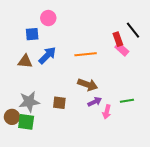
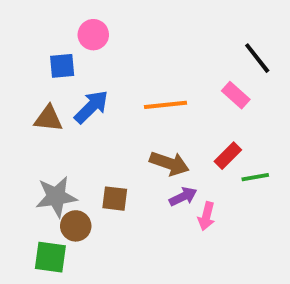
red rectangle: (118, 39) -> (228, 156), moved, turned 64
green line: (127, 101) -> (255, 177), moved
brown circle: (12, 117) -> (76, 226), moved
green square: (26, 122) -> (50, 257), moved

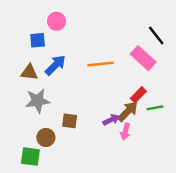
pink rectangle: (236, 95) -> (143, 58), size x1.5
brown arrow: (169, 163) -> (128, 111), moved, turned -65
gray star: (56, 197) -> (38, 101), moved

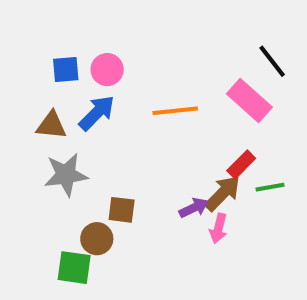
pink circle: (57, 21) -> (107, 70), moved
brown circle: (46, 138) -> (97, 239), moved
green square: (30, 156) -> (74, 268), moved

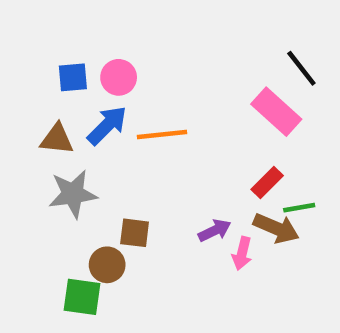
orange line: (175, 111) -> (162, 134), moved
brown arrow: (223, 193) -> (276, 228), moved, turned 69

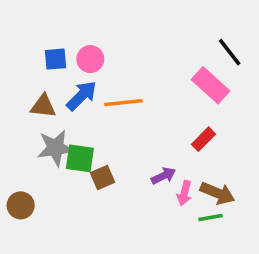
green line: (299, 208) -> (210, 218), moved
brown arrow: (276, 228) -> (217, 193), moved
brown square: (135, 233) -> (103, 178), turned -30
brown circle: (107, 265) -> (21, 205), moved
green square: (82, 297) -> (80, 158), moved

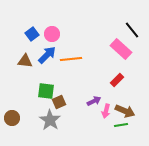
blue square: (55, 59) -> (32, 34), turned -32
gray star: (55, 148) -> (50, 120), moved, turned -30

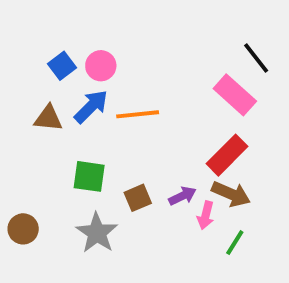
red rectangle: (117, 80) -> (227, 155), size x1.5
brown square: (59, 102) -> (138, 198), moved
brown arrow: (125, 111) -> (231, 194), moved
green line: (121, 125) -> (235, 243), turned -48

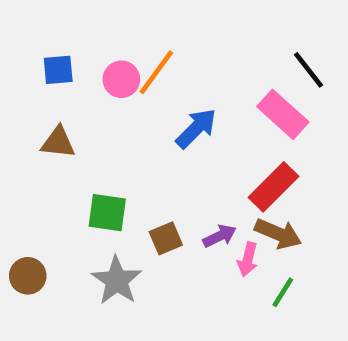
blue square: (62, 66) -> (58, 70), moved, turned 32
blue arrow: (91, 107) -> (196, 128), moved
orange line: (138, 114) -> (156, 72), moved, turned -48

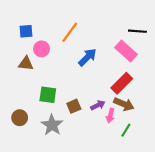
black line: (309, 70) -> (137, 31), turned -48
pink circle: (121, 79) -> (42, 49), moved
brown circle: (28, 276) -> (20, 118), moved

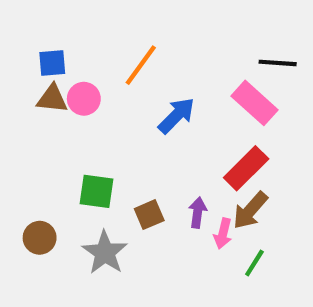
brown triangle: (26, 63) -> (52, 99), moved
brown arrow: (124, 104) -> (250, 210), turned 108
purple arrow: (98, 105) -> (198, 212), turned -56

